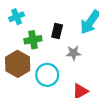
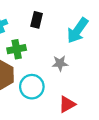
black rectangle: (57, 31) -> (37, 20), moved

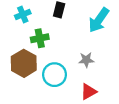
gray star: (60, 63) -> (86, 60), moved

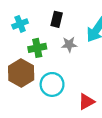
gray star: (86, 60) -> (69, 44), moved

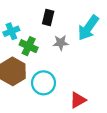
cyan cross: (20, 24) -> (11, 31), moved
green cross: (37, 48) -> (29, 46), turned 36

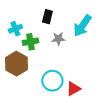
green cross: (29, 46) -> (30, 42), turned -35
cyan circle: (44, 83) -> (52, 81), moved

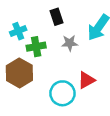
black rectangle: (47, 17) -> (56, 17), turned -32
red triangle: (73, 89) -> (86, 80), moved

